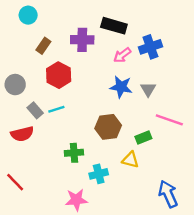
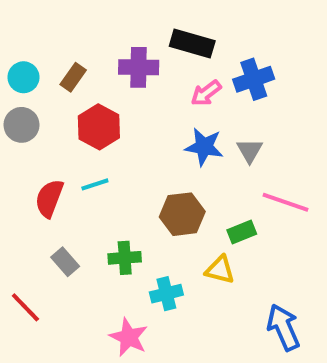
cyan circle: (28, 15) -> (23, 77), moved
gray circle: (15, 85) -> (21, 125), moved
gray rectangle: (35, 110) -> (65, 262), moved
red semicircle: (22, 134) -> (49, 198), moved, turned 125
pink star: (76, 200) -> (129, 337), turned 30

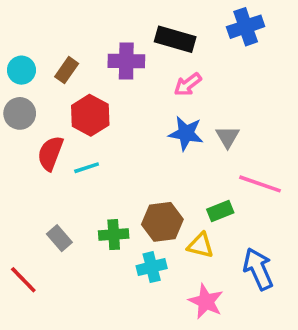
blue cross: (254, 79) -> (246, 27), moved
red semicircle: (49, 198) -> (50, 153), moved
brown hexagon: (182, 214) -> (162, 222), moved
blue arrow: (283, 327) -> (258, 269), moved
pink star: (129, 337) -> (206, 301), moved

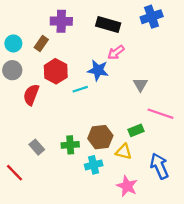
purple cross: (126, 61) -> (61, 21), moved
blue star: (186, 133) -> (98, 70), moved
cyan line: (87, 168) -> (80, 89), moved

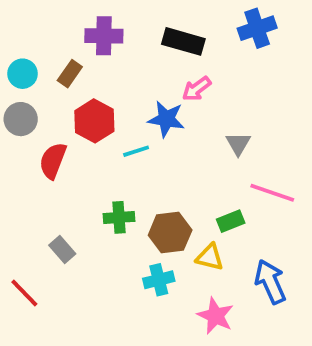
green cross: (70, 145) -> (119, 217), moved

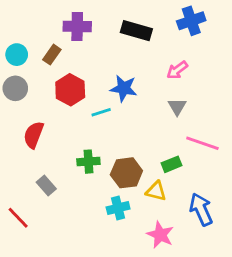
pink arrow: (197, 89) -> (177, 70), moved
red semicircle: (53, 161) -> (34, 135), moved

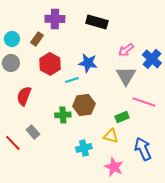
blue cross: (191, 21) -> (152, 59), moved, turned -30
gray triangle: (177, 107) -> (126, 76), size x1.5
brown hexagon: (126, 173) -> (84, 105), moved
red line: (18, 218) -> (13, 143), moved

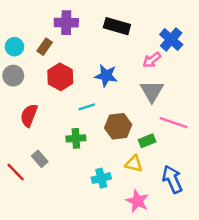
blue cross: (152, 59) -> (171, 39), moved
cyan line: (72, 80) -> (87, 107), moved
brown hexagon: (84, 105) -> (118, 126), moved

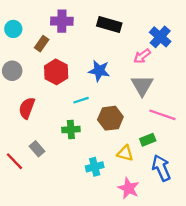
cyan circle: (14, 47) -> (13, 29), moved
green rectangle: (147, 141) -> (148, 140), moved

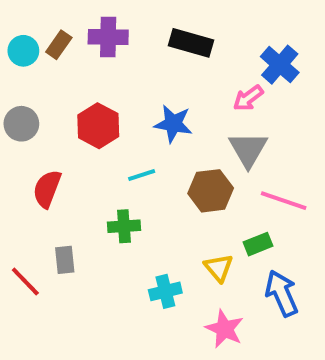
brown rectangle: (42, 44) -> (59, 45), moved
brown hexagon: (110, 118) -> (211, 191), moved
gray rectangle: (37, 149) -> (65, 260), turned 35
yellow triangle: (125, 153) -> (219, 268), turned 36

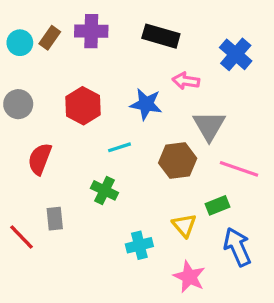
pink arrow: (248, 98) -> (186, 81), moved, turned 45
green cross: (124, 226) -> (105, 190), turned 30

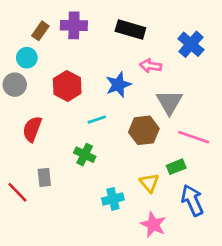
cyan circle: (20, 43) -> (27, 58), moved
blue star: (146, 104) -> (118, 85), turned -30

